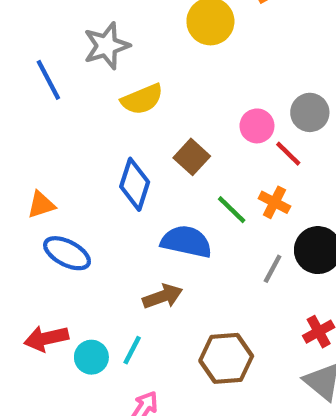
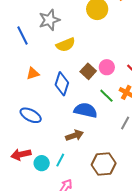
pink circle: (257, 126) -> (107, 67), moved
orange triangle: (41, 205) -> (33, 73), moved

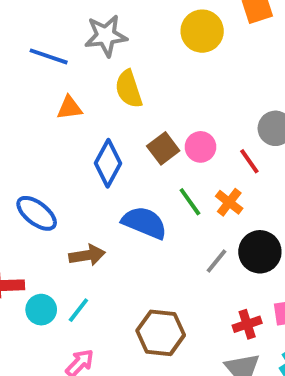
blue line: (22, 36) -> (49, 56), turned -54
yellow semicircle: (66, 45) -> (129, 89), turned 84
orange triangle: (33, 73) -> (70, 108), moved
brown arrow: (75, 135) -> (87, 255), moved

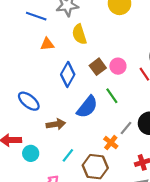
orange cross: (229, 202) -> (111, 143), moved
blue semicircle: (144, 223) -> (87, 107), turned 105
cyan line: (78, 310) -> (68, 155), moved

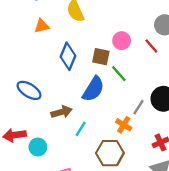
brown square: (98, 67) -> (101, 57), moved, turned -35
cyan line: (68, 155) -> (81, 129), moved

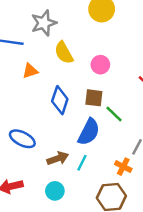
pink circle: (122, 41) -> (100, 65), moved
cyan line: (81, 129) -> (82, 163), moved
cyan circle: (38, 147) -> (55, 191), moved

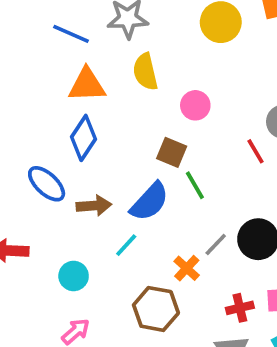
orange triangle: (30, 71) -> (87, 85), size x1.5
blue diamond: (60, 100) -> (84, 138), moved
brown arrow: (58, 158) -> (94, 206), moved

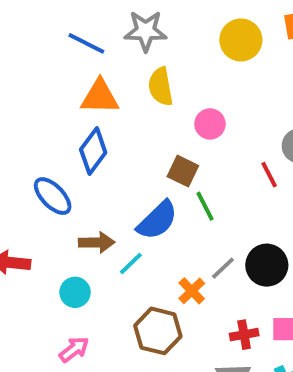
brown arrow: (94, 206) -> (97, 242), moved

